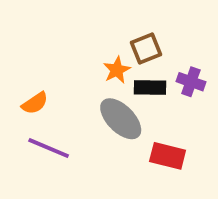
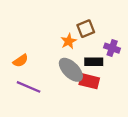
black rectangle: (150, 88) -> (94, 62), moved
red rectangle: (168, 156) -> (89, 81), moved

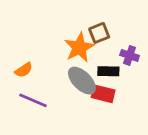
orange star: (69, 41) -> (79, 47), size x1.6

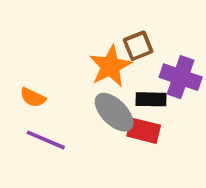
purple cross: (130, 55) -> (181, 77), size x1.5
orange semicircle: (24, 70) -> (33, 97), turned 60

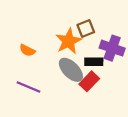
orange semicircle: (33, 97) -> (27, 50), moved
red rectangle: (144, 131) -> (89, 81), turned -60

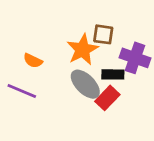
brown square: (86, 29) -> (103, 34), turned 30
purple line: (28, 87) -> (22, 91), moved

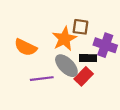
orange semicircle: (33, 61) -> (26, 47), size x1.5
purple line: (22, 91) -> (42, 79), moved, turned -30

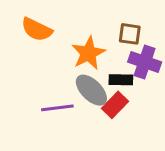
brown square: (80, 27) -> (130, 34), moved
orange semicircle: (26, 47) -> (37, 29), moved

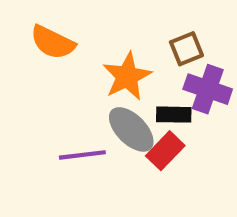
brown square: (130, 34) -> (186, 49), turned -30

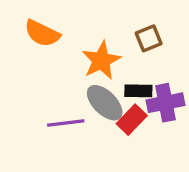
purple cross: (208, 89) -> (166, 103), moved, turned -30

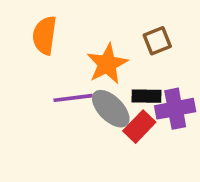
orange semicircle: (42, 33) -> (45, 35), turned 72
purple line: (66, 123) -> (73, 98), moved

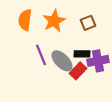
orange star: (107, 64) -> (54, 21), moved
purple line: (73, 98) -> (41, 55), turned 75

